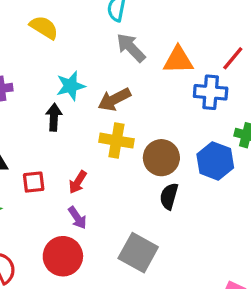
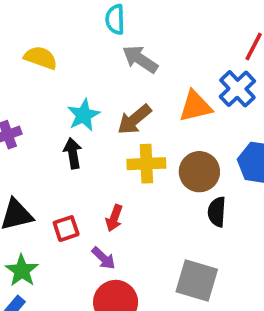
orange triangle: (178, 60) -> (195, 106), moved
blue cross: (211, 92) -> (237, 89), turned -36
purple arrow: (77, 218) -> (103, 258), moved

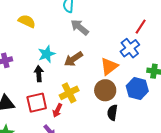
orange triangle: (195, 106) -> (109, 66), moved, turned -30
yellow cross: (146, 164) -> (69, 93), moved, turned -30
red square: (66, 229) -> (37, 103), moved, size x1.5

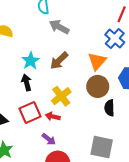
red arrow: (57, 110) -> (53, 116), turned 88

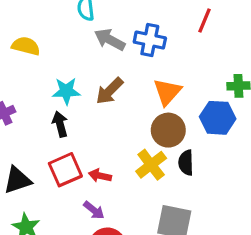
blue cross: (115, 39) -> (150, 40), moved, turned -30
cyan star: (31, 61) -> (66, 91), turned 30
yellow cross: (61, 96) -> (151, 165), moved

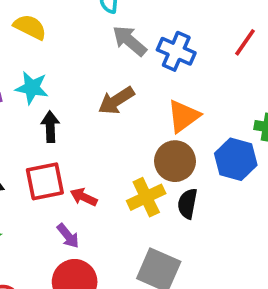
cyan star: (66, 91) -> (32, 88), moved

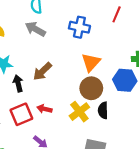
gray arrow: (130, 41) -> (35, 29), moved
brown arrow: (116, 101) -> (42, 71), moved
red arrow: (84, 197) -> (44, 109), moved

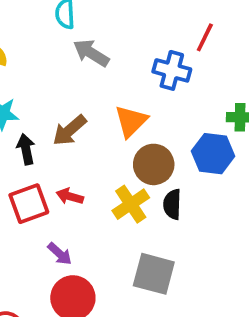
blue cross: (79, 27) -> (172, 70), moved
gray arrow: (35, 29) -> (91, 53), moved
orange triangle: (91, 62) -> (131, 121), moved

